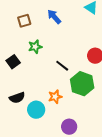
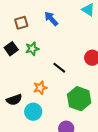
black square: (13, 62) -> (11, 49), moved
green hexagon: (82, 84) -> (79, 99), moved
orange star: (55, 97) -> (40, 88), moved

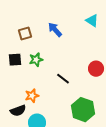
black square: (11, 49) -> (15, 60), turned 32
orange star: (40, 88) -> (32, 96), moved

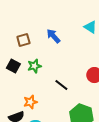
black square: (15, 60) -> (13, 66), turned 32

